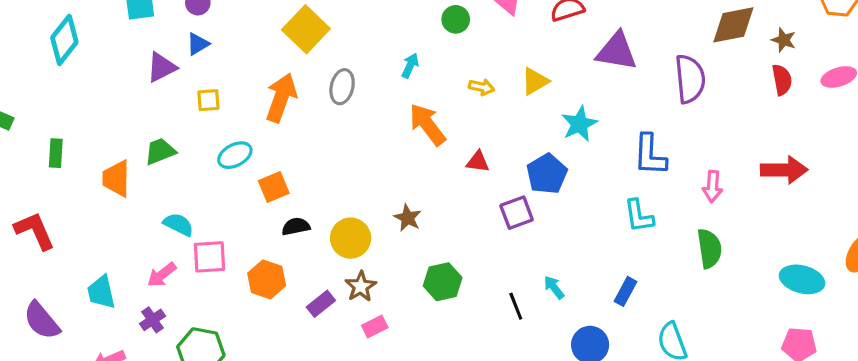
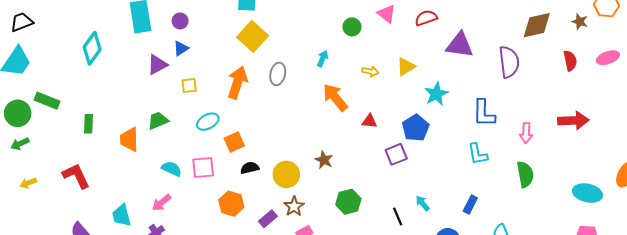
brown star: (784, 40) -> (580, 22), moved
pink square: (209, 257) -> (203, 168), moved

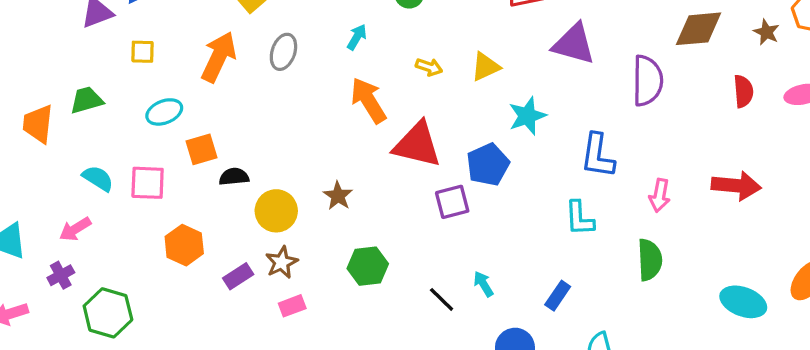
red triangle: (369, 121) -> (417, 145), size x2.0
black semicircle: (250, 168) -> (234, 177), moved
black line: (398, 216) -> (442, 299), turned -30

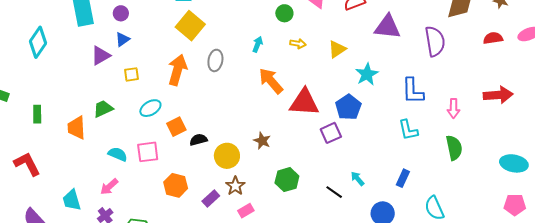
yellow arrow: (429, 67) -> (298, 44), moved
red semicircle: (743, 91) -> (493, 38), turned -84

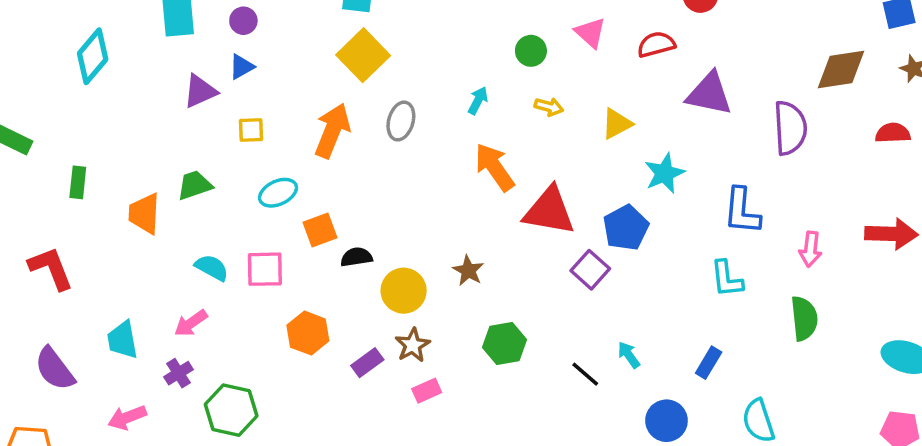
purple square: (331, 133) -> (590, 270), turned -30

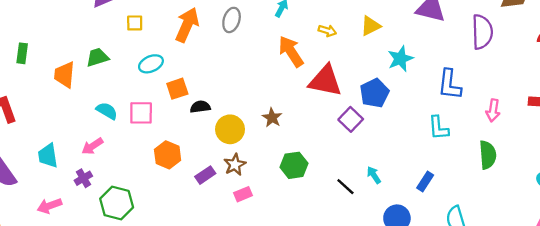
yellow arrow: (549, 107) -> (327, 31), moved

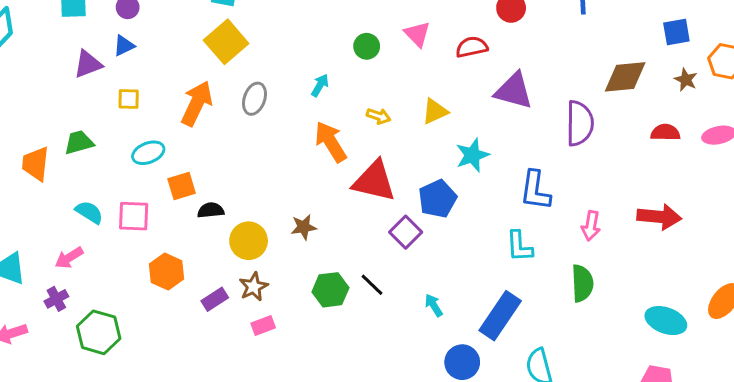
brown star: (272, 118) -> (304, 227), turned 30
blue rectangle: (425, 182) -> (500, 316), size x1.8
black line: (345, 187) -> (372, 285), moved

